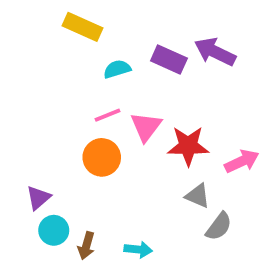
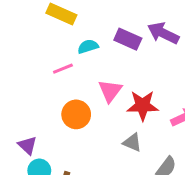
pink line: (107, 115) -> (63, 69), moved
gray triangle: (198, 196) -> (132, 142), moved
purple triangle: (38, 198) -> (27, 145), turned -36

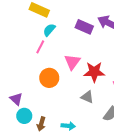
cyan semicircle: (88, 46) -> (49, 30), moved, turned -32
pink line: (63, 69) -> (40, 47), turned -40

